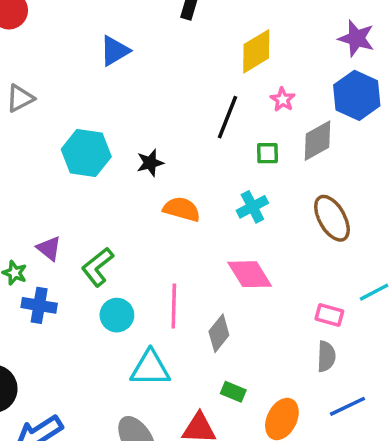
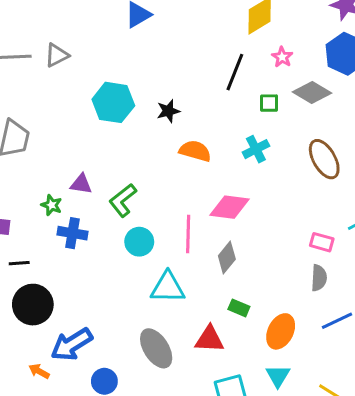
gray diamond: (317, 141) -> (312, 92), turned 60
purple triangle: (49, 248) -> (81, 184), turned -30
pink diamond: (250, 274) -> (230, 207), moved, turned -51

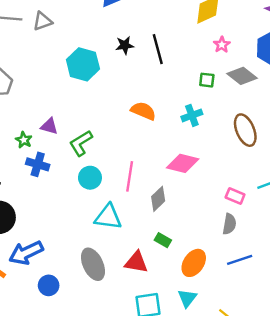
black line: (235, 72) -> (158, 49), moved, turned -44
black star: (168, 111) -> (125, 45), moved
pink diamond: (230, 207) -> (183, 163), moved

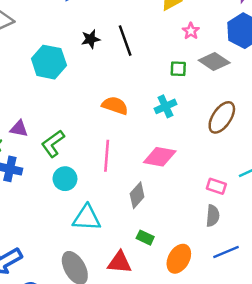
brown ellipse: (245, 130) -> (222, 117), turned 60
pink line: (130, 176) -> (107, 156), moved

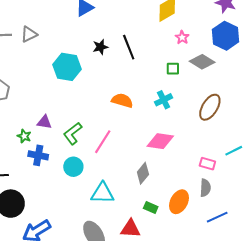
pink line: (107, 156) -> (103, 142), moved, turned 30
cyan circle: (65, 179) -> (73, 167), moved
orange ellipse: (179, 259) -> (179, 202), moved

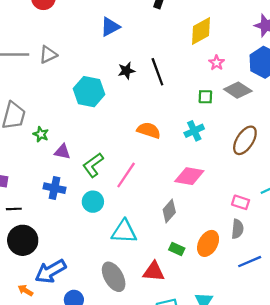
green star: (24, 136) -> (41, 134), moved

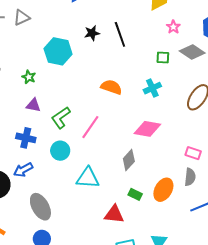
green star: (41, 134) -> (29, 77), moved
blue arrow: (50, 271) -> (23, 170), moved, size x0.7
gray ellipse: (114, 277) -> (40, 207), moved

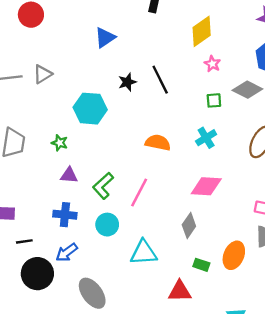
pink star: (173, 27) -> (212, 64), moved

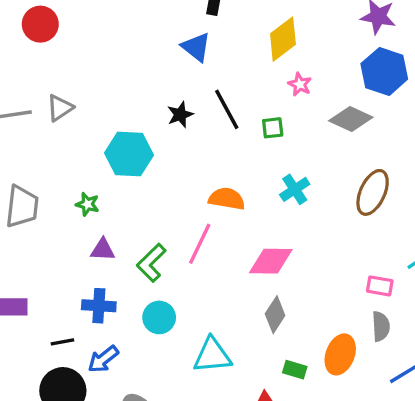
blue triangle: (105, 38) -> (196, 47), moved, turned -45
green square: (214, 100) -> (273, 128), moved
pink diamond: (206, 186) -> (271, 261), moved
pink line: (139, 193) -> (200, 244), moved
black line: (24, 241) -> (62, 342), moved

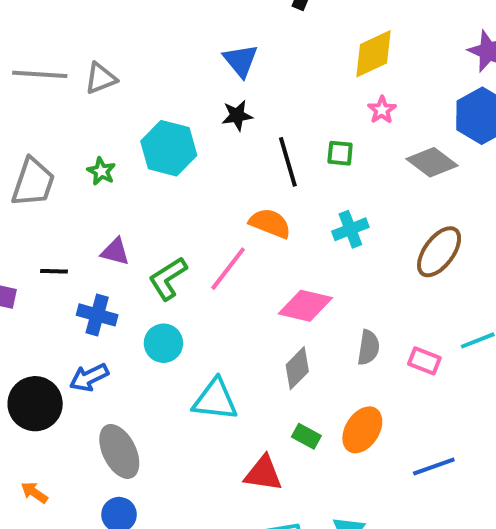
blue triangle: (196, 47) -> (241, 60), moved
black line: (227, 109) -> (288, 162), moved
green star: (87, 204) -> (101, 171), moved
gray semicircle: (381, 326) -> (368, 348), moved
black line: (62, 342) -> (54, 271), moved

